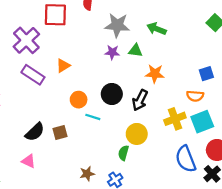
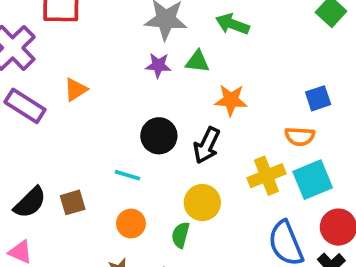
orange circle: (79, 100) -> (131, 224), moved

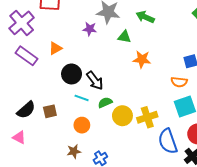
purple star: (158, 65) -> (90, 29), moved
black circle: (159, 136) -> (72, 74), moved
black arrow: (207, 145) -> (95, 81), moved, turned -66
yellow cross: (266, 176) -> (147, 117), moved
green semicircle: (181, 235) -> (105, 102), moved, turned 48

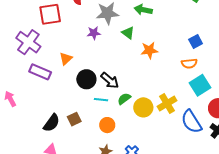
green triangle: (124, 37) -> (128, 33), turned 40

